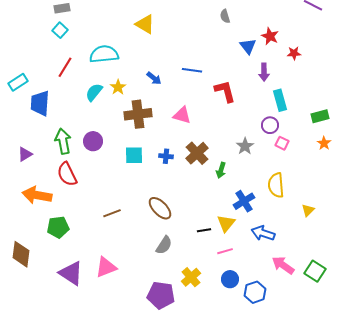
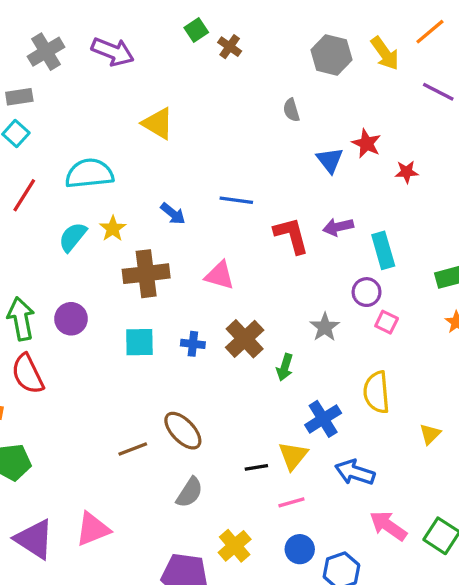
purple arrow: (264, 72) -> (338, 227), moved, turned 78
brown line: (112, 213) -> (133, 449), moved

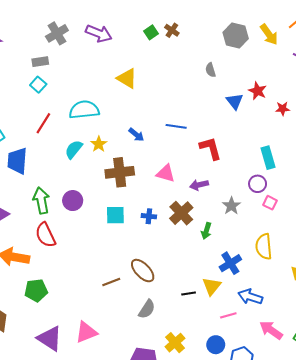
green square: (196, 30) -> (151, 32), moved
purple arrow: (338, 227) -> (199, 185), moved
pink line: (291, 502) -> (228, 315), moved

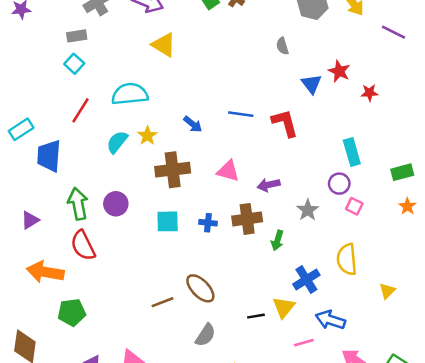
yellow triangle: (127, 78) -> (164, 45), moved
red L-shape: (211, 148) -> (285, 123), moved
brown cross: (181, 213) -> (247, 219), turned 35

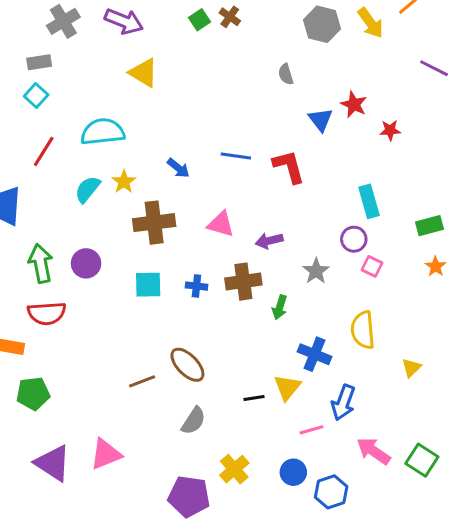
purple line: (393, 32) -> (434, 68), moved
red semicircle: (83, 245) -> (47, 313), turned -68
blue cross: (306, 280) -> (314, 354), turned -36
blue arrow: (330, 320) -> (343, 403), turned -88

